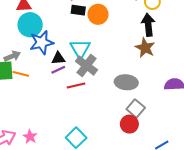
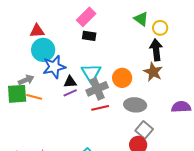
orange circle: (98, 14) -> (122, 78), moved
gray cross: (87, 66) -> (97, 89), turned 30
red line: (76, 85) -> (100, 108), moved

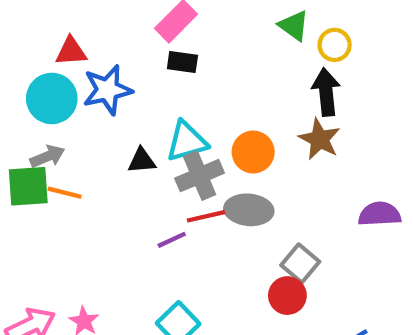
cyan circle: (43, 50) -> (52, 98), moved
blue star: (54, 67) -> (107, 90), moved
cyan triangle: (91, 73) -> (187, 141), turned 45
purple line: (70, 93) -> (172, 240), moved
gray ellipse: (135, 105) -> (249, 210), moved

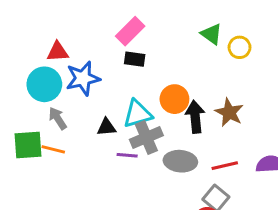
black arrow: (326, 92) -> (195, 117), moved
orange circle: (253, 152) -> (174, 99), moved
gray arrow: (47, 156) -> (58, 118), moved, turned -100
red line: (206, 216) -> (225, 166), moved
purple line: (172, 240) -> (127, 155), moved, turned 30

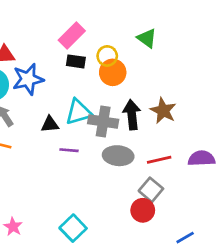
yellow circle: (240, 47) -> (107, 56), moved
orange circle: (174, 99) -> (113, 72), moved
gray cross: (146, 138) -> (103, 122), moved, turned 32

